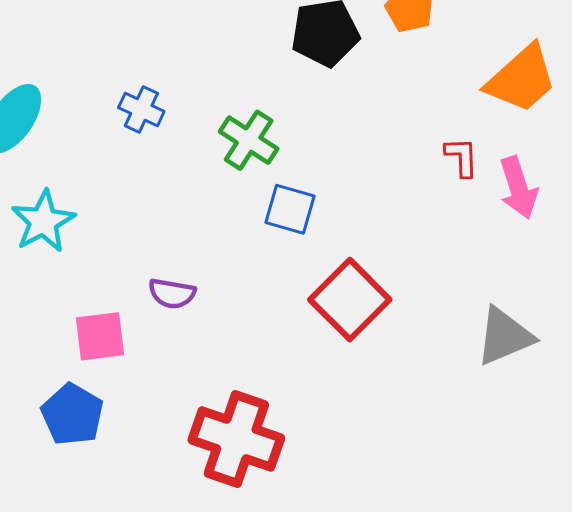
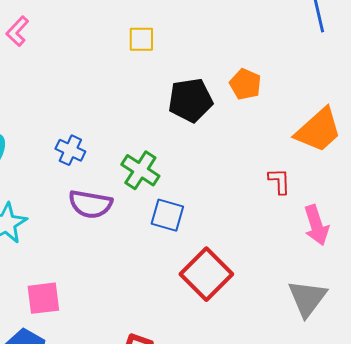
pink arrow: (518, 188) -> (316, 225), moved
purple semicircle: (172, 293) -> (90, 204), moved, size x1.4
gray triangle: (505, 336) -> (307, 298), turned -30

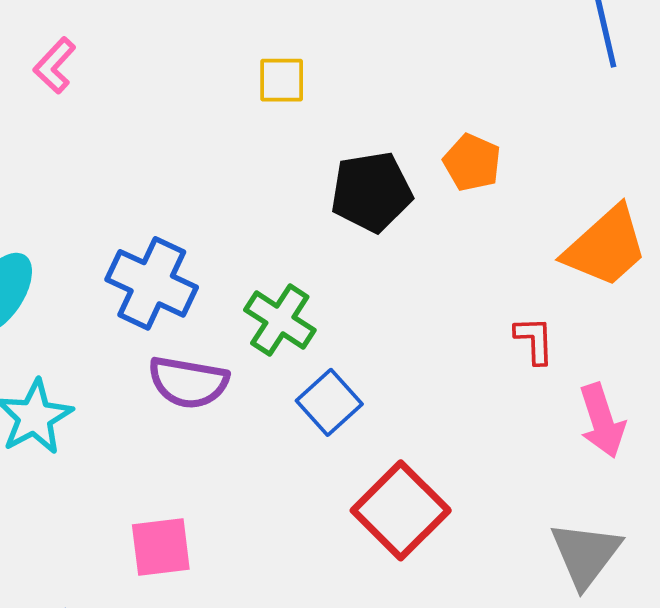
blue cross: (70, 150) -> (152, 283), size x1.6
blue square: (167, 215) -> (329, 402), turned 32
pink square: (43, 298) -> (161, 547), moved

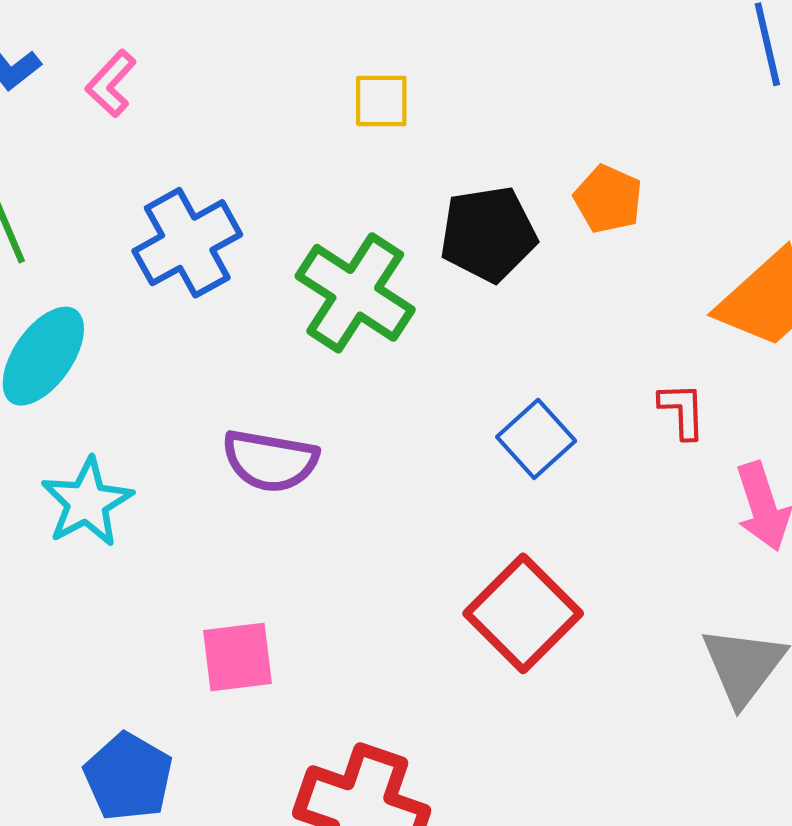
blue cross: (152, 283) -> (187, 243), moved, turned 36
green cross: (280, 320) -> (355, 293), moved, size x1.4
blue square: (329, 402) -> (536, 439), moved

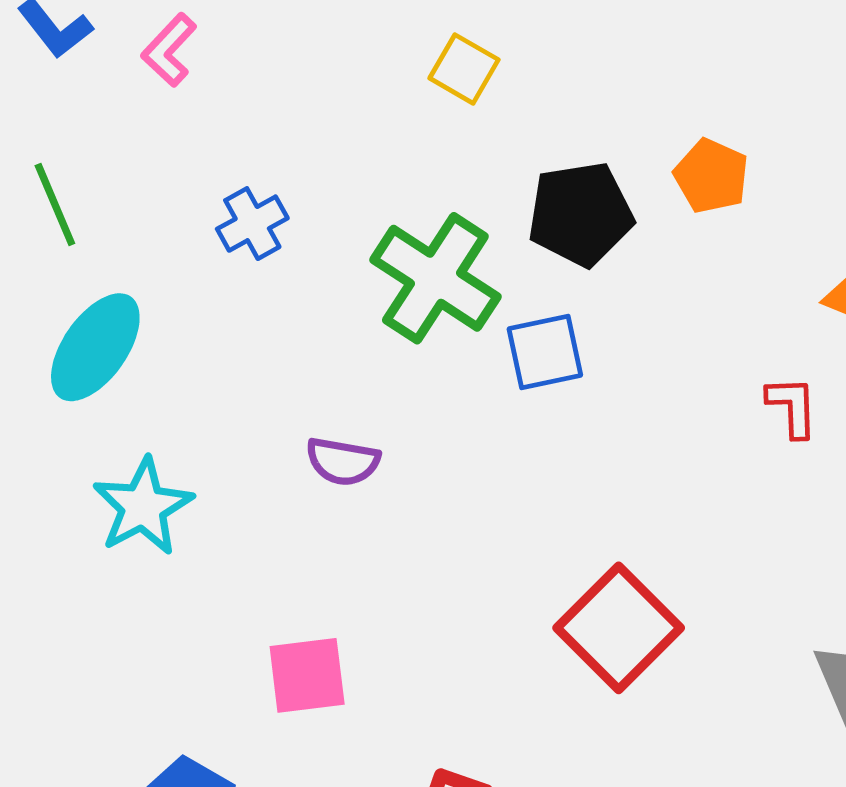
yellow square: (381, 101) -> (464, 69), turned 30
blue cross: (187, 243) -> (252, 224), size x0.6
blue square: (536, 439) -> (545, 352), moved, turned 30
purple semicircle: (270, 461) -> (343, 461), size x0.7

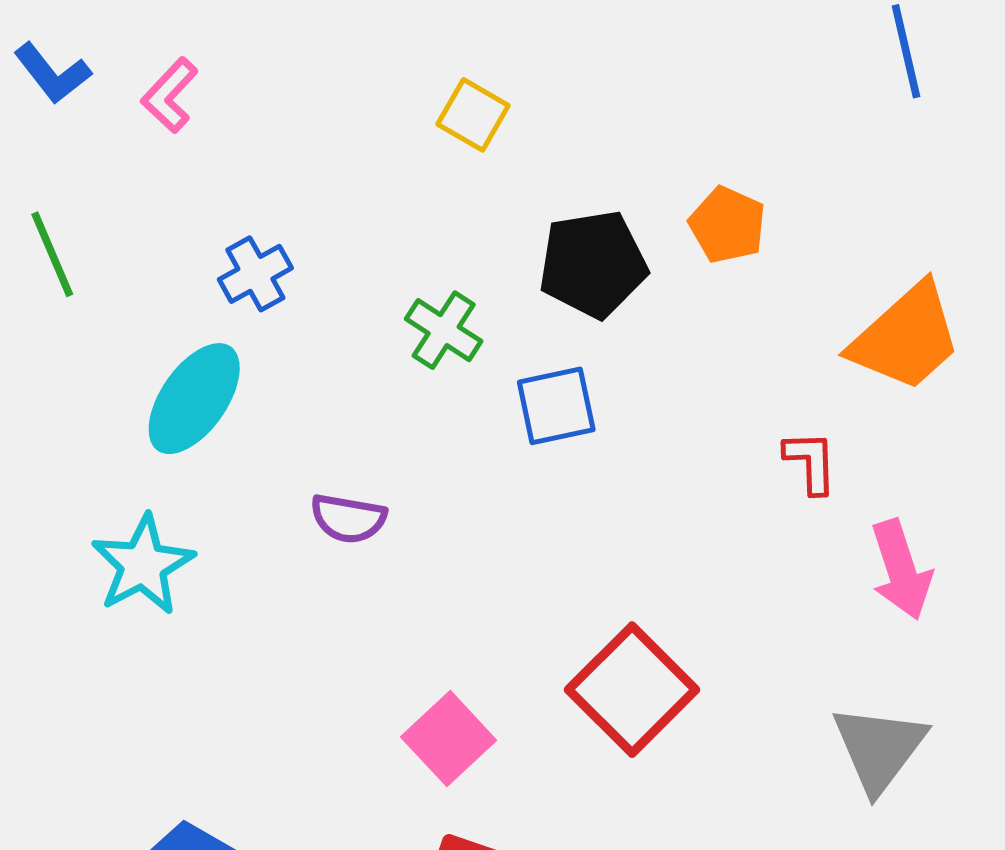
green cross: (435, 278) -> (444, 330), size x0.6
cyan ellipse: (95, 347) -> (194, 399), moved
pink square: (307, 675) -> (449, 739), moved, turned -36

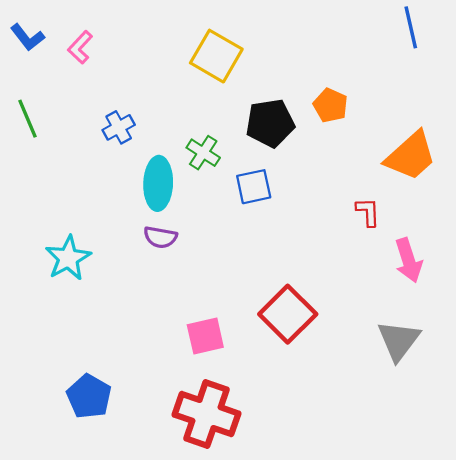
yellow square: (473, 115) -> (216, 56), size x1.6
cyan ellipse: (194, 399) -> (158, 183), moved, turned -33
pink square: (449, 739) -> (205, 336), turned 30

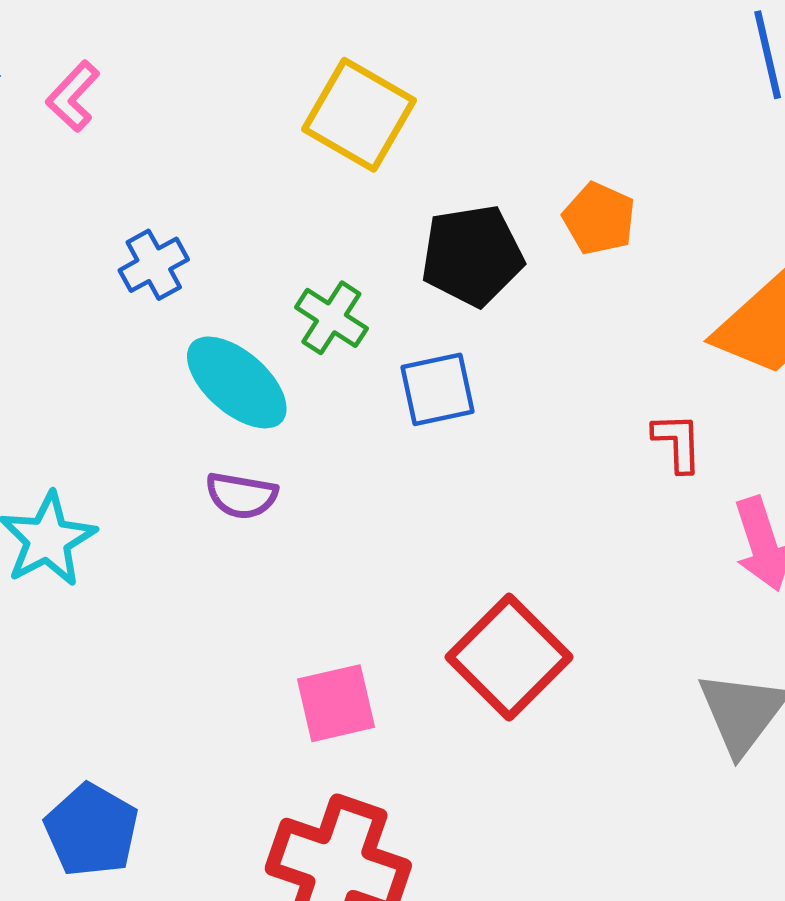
cyan ellipse: (158, 183) -> (237, 382), turned -51

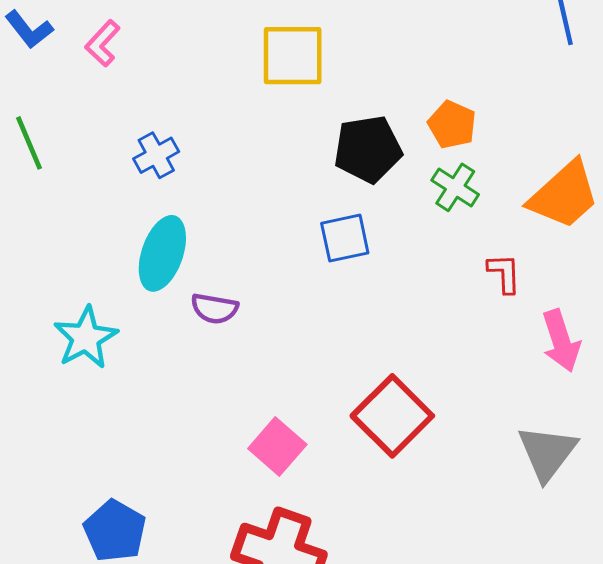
yellow square: (359, 115) -> (293, 56), turned -30
green cross: (331, 318) -> (455, 187), moved
cyan ellipse: (237, 382) -> (162, 253), moved, turned 68
pink square: (336, 703) -> (277, 447), turned -36

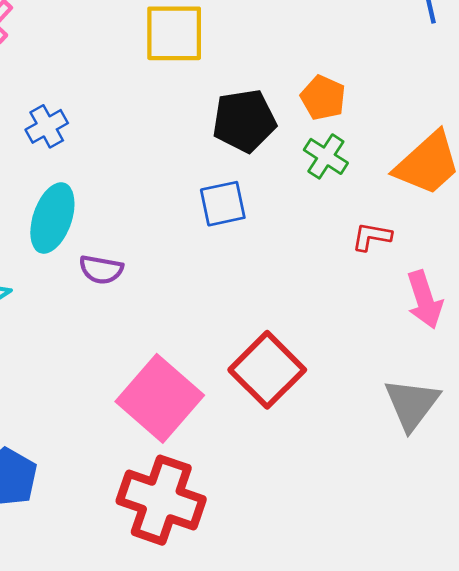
red L-shape: (504, 273) -> (372, 237), turned -78
pink square: (277, 447) -> (160, 398), size x1.6

